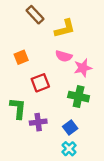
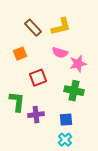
brown rectangle: (35, 15) -> (33, 28), moved
blue square: (70, 127) -> (66, 120), turned 32

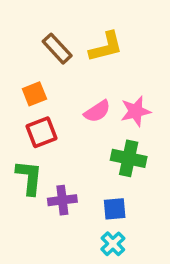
pink semicircle: (60, 53) -> (97, 111), moved, turned -49
red square: (38, 78) -> (41, 132), moved

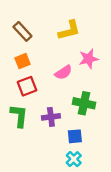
brown rectangle: (57, 49) -> (22, 31), moved
pink star: (136, 111) -> (89, 59), moved
purple cross: (62, 200) -> (51, 117), moved

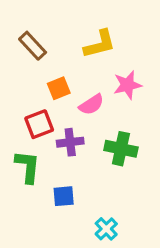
orange square: (22, 61) -> (59, 88), moved
purple cross: (51, 117) -> (70, 142), moved
blue square: (75, 136) -> (64, 196), moved

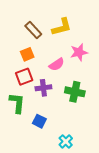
brown rectangle: (33, 46) -> (33, 30), moved
orange square: (59, 88) -> (27, 54), moved
blue square: (64, 196) -> (39, 121), turned 32

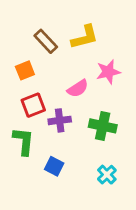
orange square: (27, 54) -> (25, 70), moved
cyan cross: (66, 141) -> (107, 175), moved

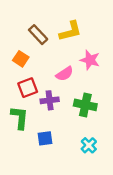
orange square: (25, 70) -> (21, 59), turned -35
pink star: (108, 72) -> (90, 60), turned 30
blue square: (54, 166) -> (45, 138), turned -35

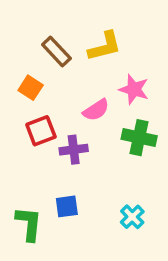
green cross: (85, 105) -> (139, 138), moved
green L-shape: (20, 118) -> (29, 224), moved

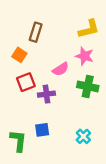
yellow L-shape: (105, 46) -> (89, 29), moved
brown rectangle: (56, 51) -> (36, 32), turned 60

